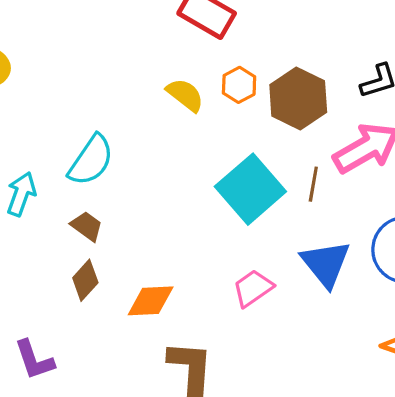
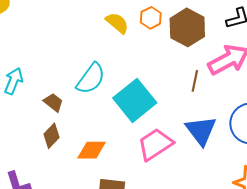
cyan semicircle: (91, 160) -> (91, 79), moved
cyan square: (250, 189) -> (135, 100), moved
pink trapezoid: (253, 288) -> (155, 144), size x1.4

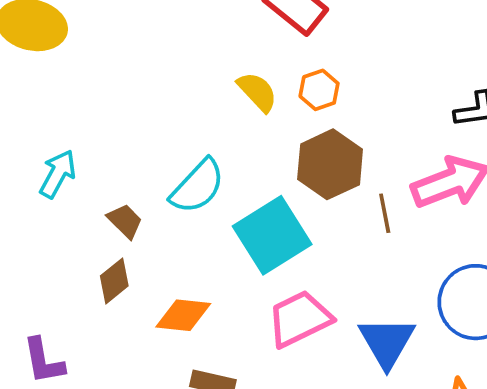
brown hexagon: (187, 27) -> (330, 164), moved
brown line: (195, 81) -> (385, 213), turned -30
blue triangle: (201, 131) -> (387, 342), moved

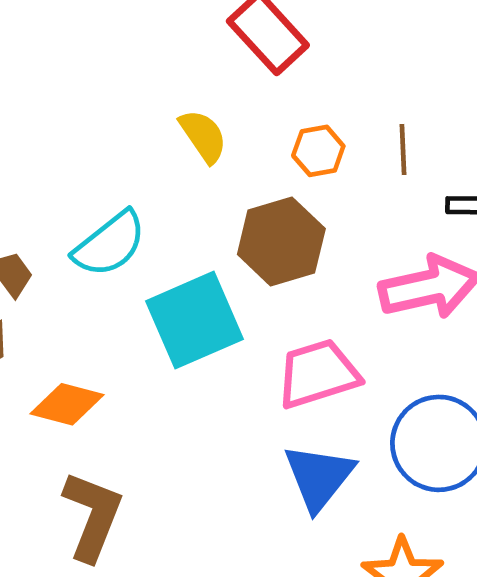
orange hexagon: (319, 90) -> (318, 151), moved
brown line: (385, 213) -> (403, 149), moved
pink trapezoid: (299, 319) -> (318, 374), moved

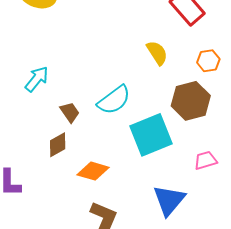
pink trapezoid: (318, 374) -> (206, 160), size x0.6
blue triangle: (319, 477) -> (169, 200), moved

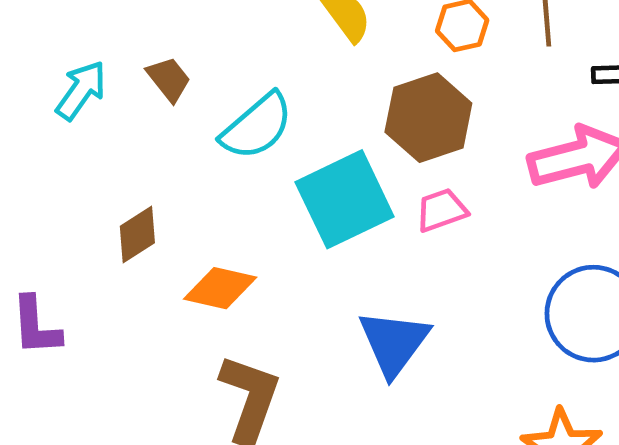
brown trapezoid: (70, 112) -> (169, 79), moved
pink trapezoid: (206, 160) -> (441, 210), moved

